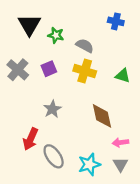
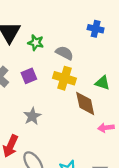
brown diamond: (102, 116) -> (85, 104), moved
pink arrow: (120, 142) -> (106, 128), moved

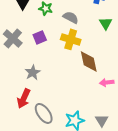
green triangle: (102, 83) -> (106, 23), moved, turned 40
gray star: (32, 116) -> (33, 72), moved

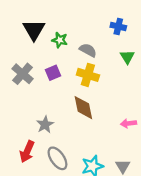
brown diamond: (89, 61) -> (83, 108), moved
gray star: (33, 72) -> (45, 125), moved
red arrow: (24, 98) -> (27, 152), moved

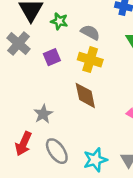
gray cross: (23, 74) -> (18, 44), moved

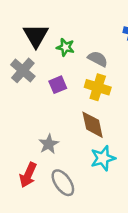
cyan star: (95, 160) -> (103, 158), moved

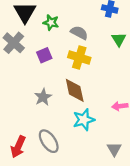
gray star: (49, 144) -> (43, 97), moved
red arrow: (28, 175) -> (18, 147), moved

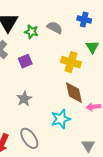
gray semicircle: (79, 33) -> (55, 28), moved
yellow cross: (79, 58) -> (71, 62), moved
brown diamond: (75, 90) -> (74, 93), moved

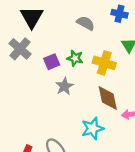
green star: (31, 32) -> (75, 58), moved
gray star: (24, 99) -> (64, 86), moved

